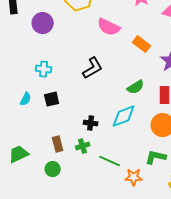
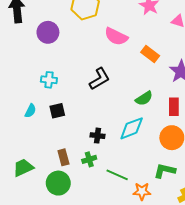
green circle: (53, 169) -> (58, 183), size x1.5

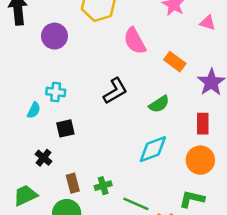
pink semicircle: (116, 36) -> (135, 41), turned 35
green semicircle: (144, 98) -> (159, 104), moved
cyan semicircle: (30, 111) -> (34, 110), moved
black cross: (97, 136) -> (44, 158), moved, turned 32

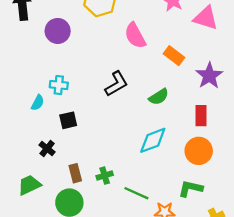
pink triangle: (208, 23) -> (206, 18), size x1.6

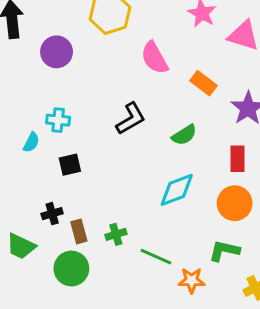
black cross: (47, 149) -> (52, 214), moved, turned 35
green trapezoid: (29, 185) -> (21, 246), turned -130

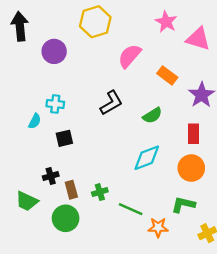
pink semicircle: (154, 58) -> (130, 56), turned 70

